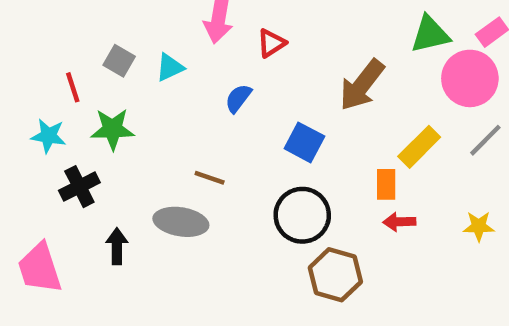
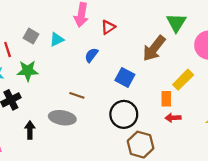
green triangle: (430, 34) -> (176, 23), moved, turned -45

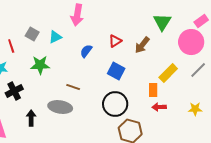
red triangle: (108, 27) -> (115, 41), moved
brown arrow: (154, 48) -> (142, 45), size x0.7
green star: (28, 71) -> (40, 65), moved

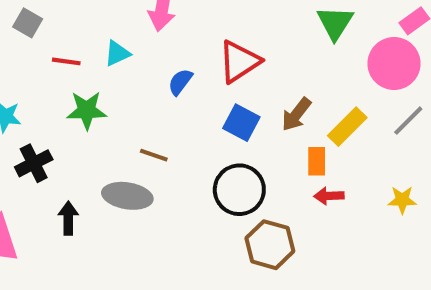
gray square: (32, 34) -> (28, 23), moved
red triangle: (115, 41) -> (239, 61), size x1.6
brown arrow: (142, 45) -> (296, 114), moved
red line: (11, 46) -> (66, 61), moved, turned -64

